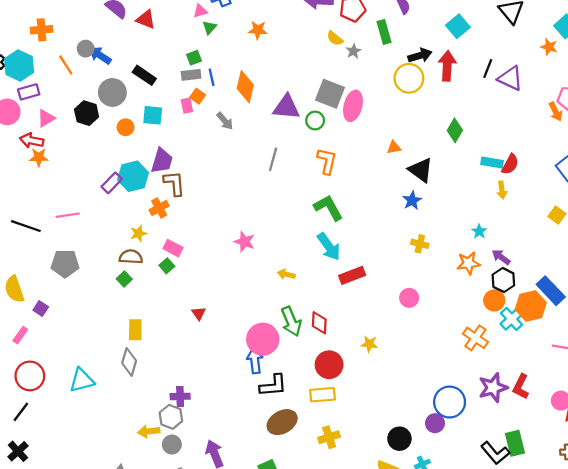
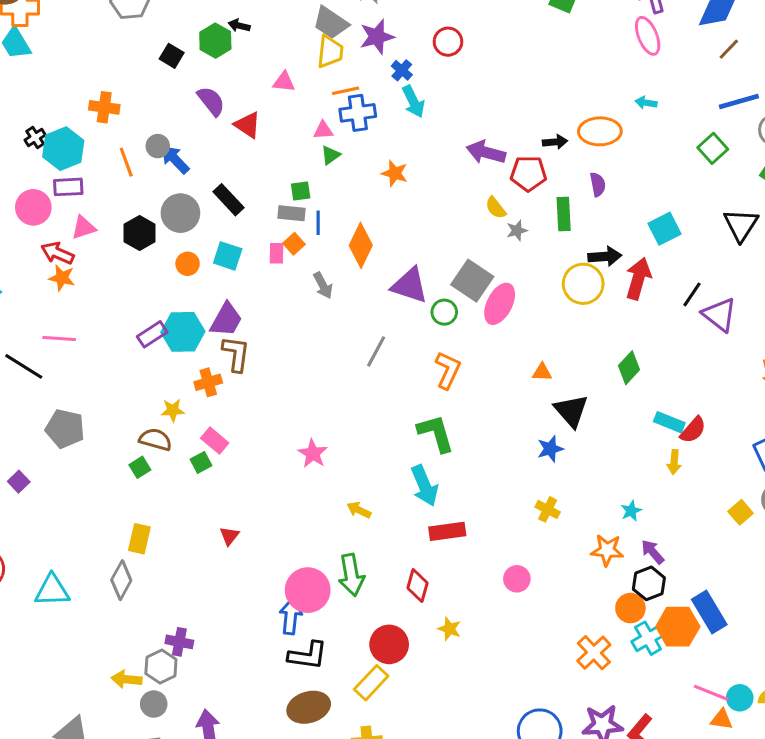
pink line: (68, 215) -> (59, 338), moved
red diamond: (319, 323) -> (418, 586), moved
yellow rectangle: (323, 395) -> (371, 683), turned -55

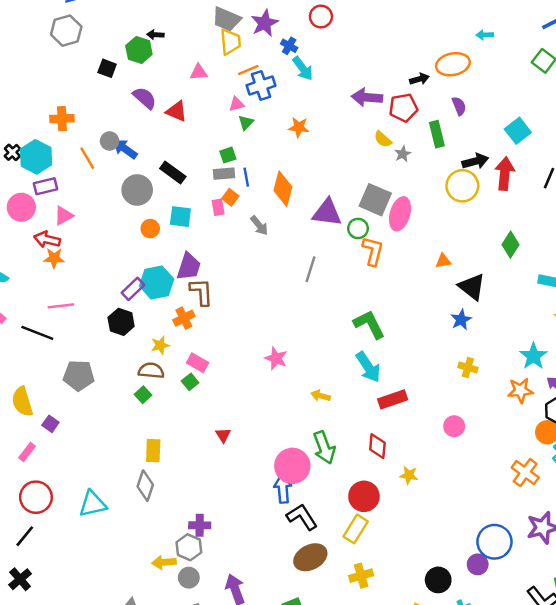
black hexagon: (140, 233) -> (121, 322), moved
orange L-shape: (448, 370) -> (373, 251), moved
cyan star: (631, 511) -> (533, 356), size x1.6
black L-shape: (308, 655) -> (302, 517), turned -120

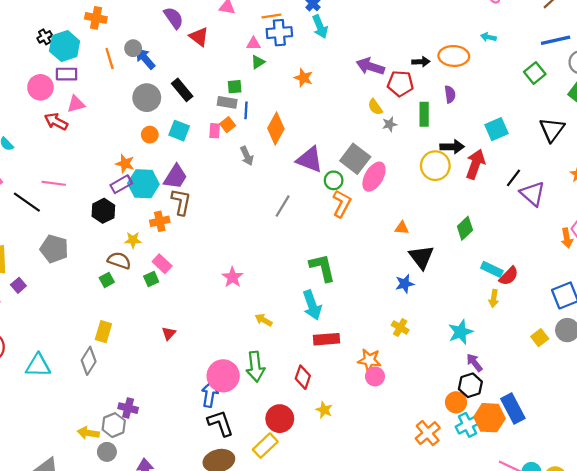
orange star: (54, 258) -> (125, 164), moved
orange star: (520, 390) -> (369, 360), moved

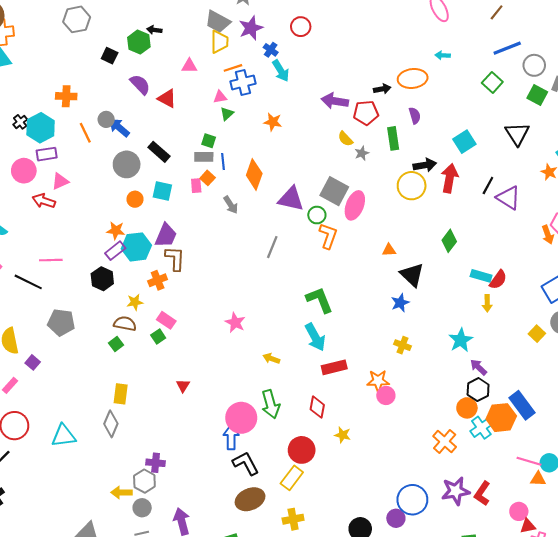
green square: (235, 87) -> (209, 141), turned 32

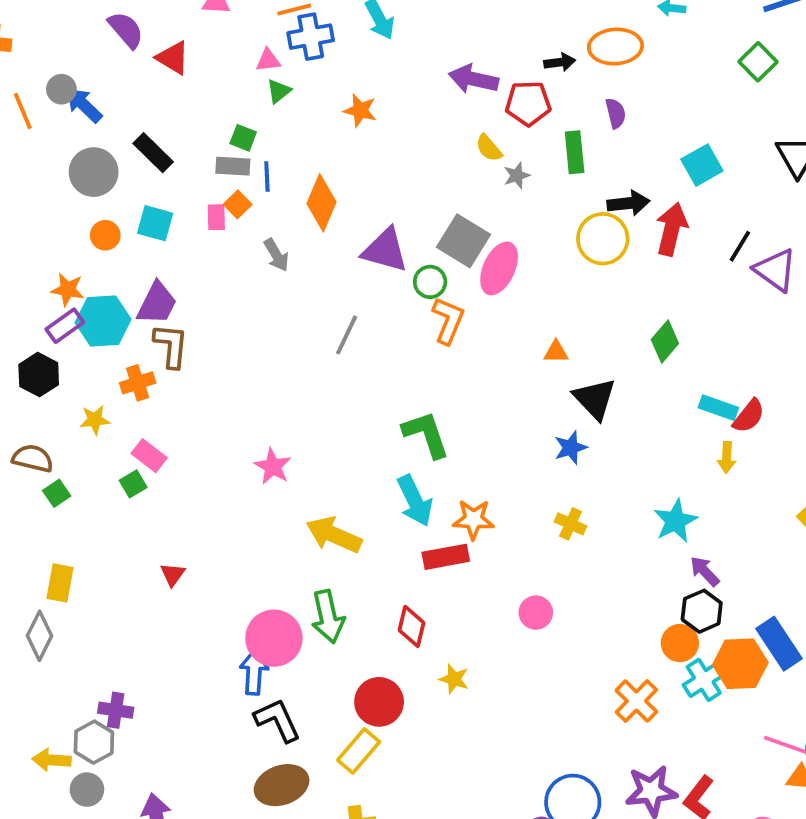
brown semicircle: (125, 324) -> (33, 458), moved
yellow arrow: (271, 359) -> (334, 535), size x1.8
orange star: (378, 381) -> (473, 519), moved

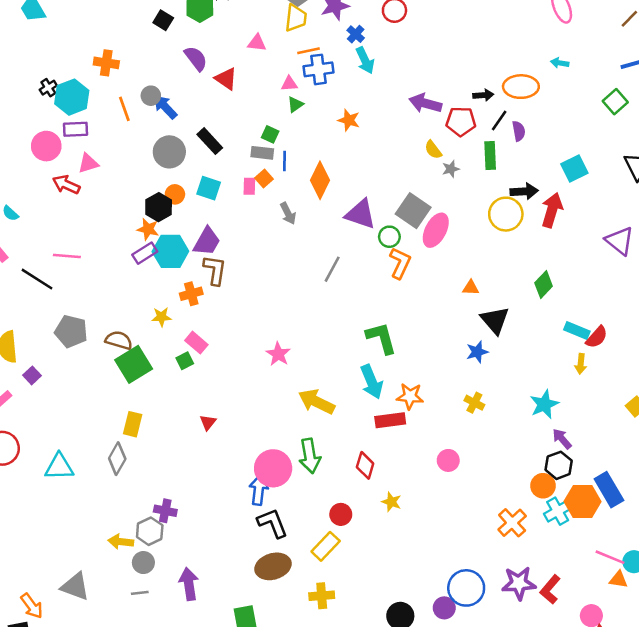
black line: (740, 246) -> (499, 121), moved
black hexagon: (39, 375) -> (159, 207), moved
green square: (57, 493) -> (134, 364), size x2.0
red circle: (379, 702) -> (341, 514), size x0.7

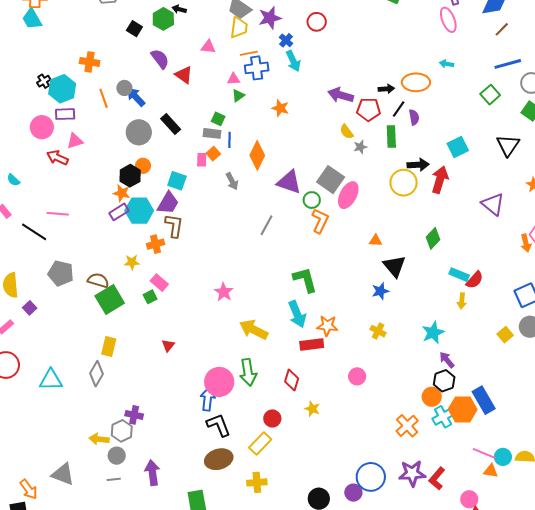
cyan square: (209, 188) -> (177, 181), moved

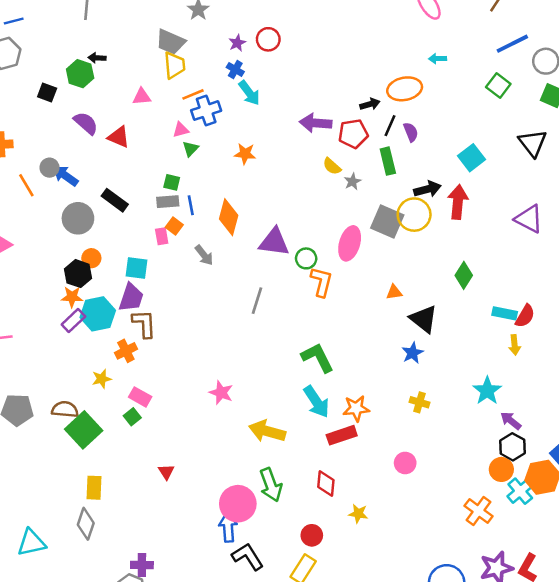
purple star: (270, 18) -> (237, 43), moved, size x0.6
gray square: (331, 180) -> (387, 221), moved

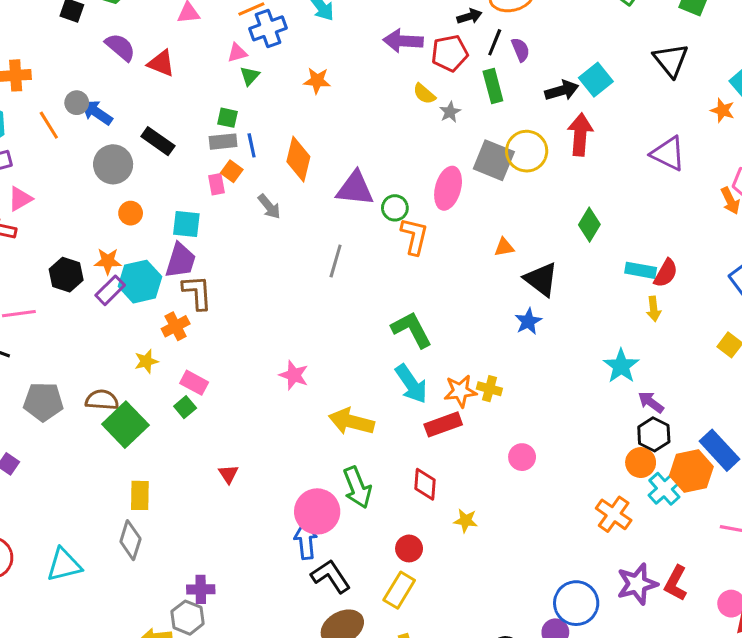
black arrow: (427, 189) -> (562, 90), moved
black hexagon: (78, 274) -> (66, 275), moved
yellow cross: (419, 402) -> (489, 389), moved

